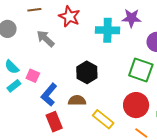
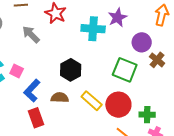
purple star: (131, 18) -> (118, 18), turned -30
yellow rectangle: (103, 119) -> (92, 101), moved

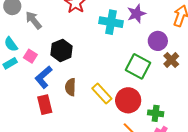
gray arrow: (31, 35) -> (33, 20), moved
black hexagon: (71, 70) -> (62, 50), moved
brown semicircle: (60, 98) -> (70, 87), turned -96

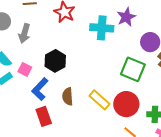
gray arrow: (33, 20) -> (24, 33), turned -120

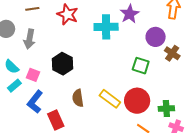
green square: (133, 69) -> (141, 66), size x0.7
blue L-shape: (40, 89) -> (35, 102), moved

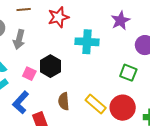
red star: (68, 14) -> (58, 17), turned 30
cyan cross: (106, 27) -> (87, 42), moved
pink square: (33, 75) -> (29, 74), moved

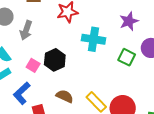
green square: (128, 73) -> (127, 57), moved
brown semicircle: (64, 101) -> (65, 96), turned 114

